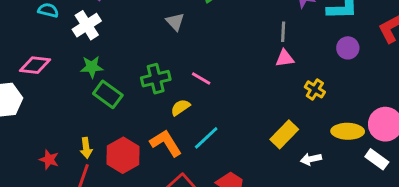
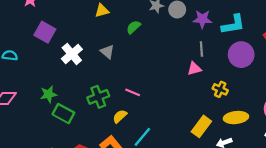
white cross: (87, 25) -> (72, 54), moved
gray line: (283, 32) -> (201, 49), moved
purple circle: (348, 48) -> (241, 55), size x1.5
yellow ellipse: (348, 131) -> (236, 118), moved

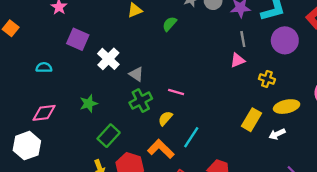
gray triangle: (107, 52) -> (136, 74), moved
green rectangle: (63, 114) -> (109, 136), moved, turned -70

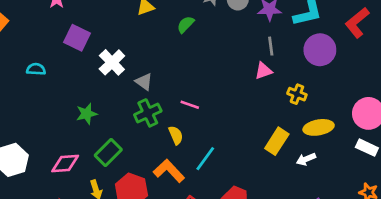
pink diamond: (44, 113) -> (65, 164), moved
yellow semicircle: (165, 118) -> (176, 135), turned 112

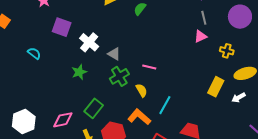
cyan semicircle: (36, 69) -> (34, 53), turned 40
green star: (87, 114) -> (79, 72), moved

